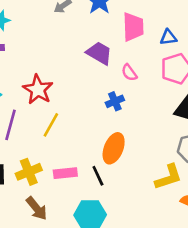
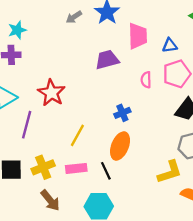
purple trapezoid: (99, 53) -> (107, 60), turned -45
pink semicircle: (129, 73) -> (146, 80), moved, turned 35
blue cross: (115, 101) -> (122, 113), moved
yellow line: (51, 125) -> (77, 135), moved

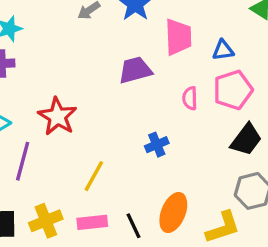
orange ellipse: (120, 146) -> (173, 212), moved

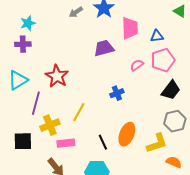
pink semicircle: (190, 98) -> (137, 65), turned 56
yellow cross: (46, 221) -> (50, 125), moved
pink rectangle: (92, 222) -> (66, 143), moved

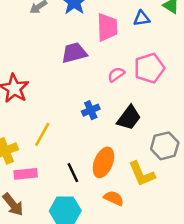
blue triangle: (157, 36) -> (142, 18), moved
black trapezoid: (171, 90) -> (129, 118), moved
yellow L-shape: (157, 143) -> (142, 174), turned 85
orange semicircle: (174, 162) -> (114, 198), moved

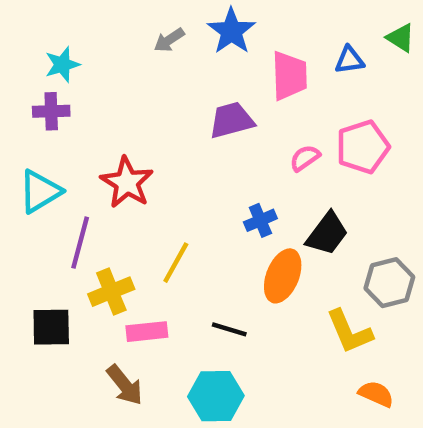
orange ellipse: (103, 162) -> (283, 276), moved
black line: (73, 173) -> (229, 329), turned -48
orange semicircle: (114, 198) -> (376, 394), moved

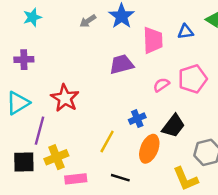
cyan star: (62, 65) -> (32, 17), moved
yellow line: (176, 263) -> (107, 142), moved
black square: (51, 327) -> (24, 162), moved

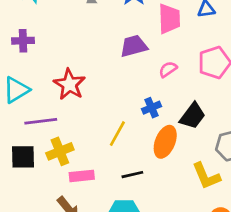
pink semicircle: (161, 85) -> (168, 69), moved
purple line: (40, 131) -> (41, 121), turned 68
black line: (120, 178) -> (132, 175), turned -30

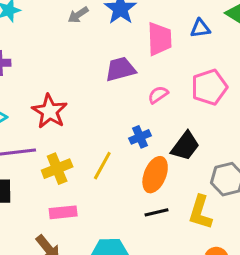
yellow cross: (60, 151) -> (57, 169), moved
black line: (132, 175) -> (157, 212), moved
yellow L-shape: (206, 176) -> (200, 212), turned 40

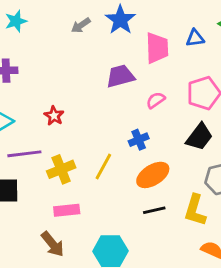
red star: (50, 111) -> (54, 116), size x0.6
black trapezoid: (185, 146) -> (199, 137), moved
orange ellipse: (155, 175) -> (153, 175), turned 36

